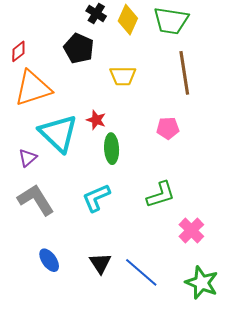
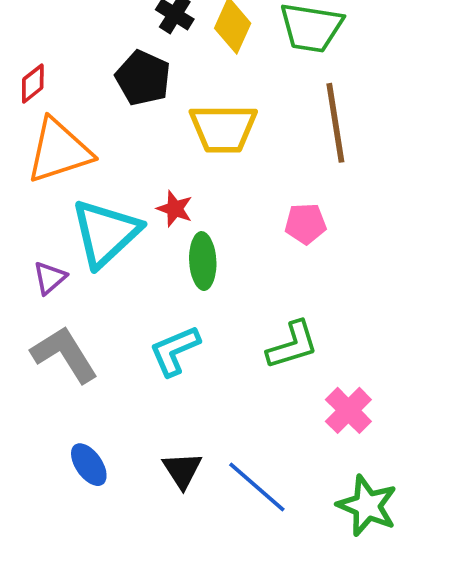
yellow trapezoid: (123, 76) -> (223, 128), size x1.4
cyan triangle: (58, 133) -> (106, 233), turned 33

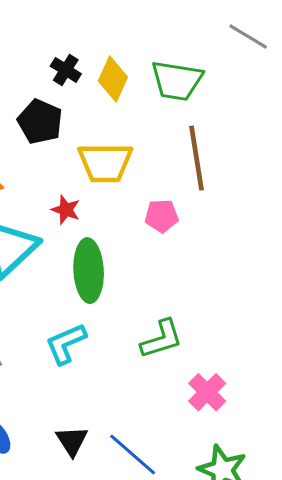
red star: (175, 209) -> (66, 210), moved
pink pentagon: (305, 224) -> (162, 216), moved
green ellipse: (203, 261) -> (89, 271), size x1.4

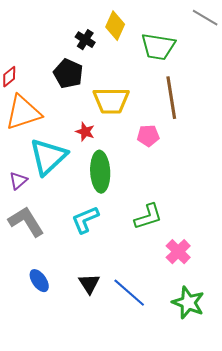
yellow diamond: (113, 79) -> (115, 26), moved

